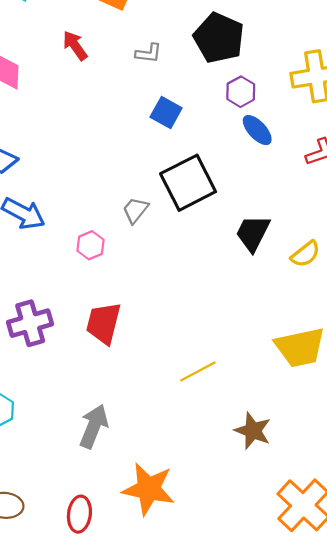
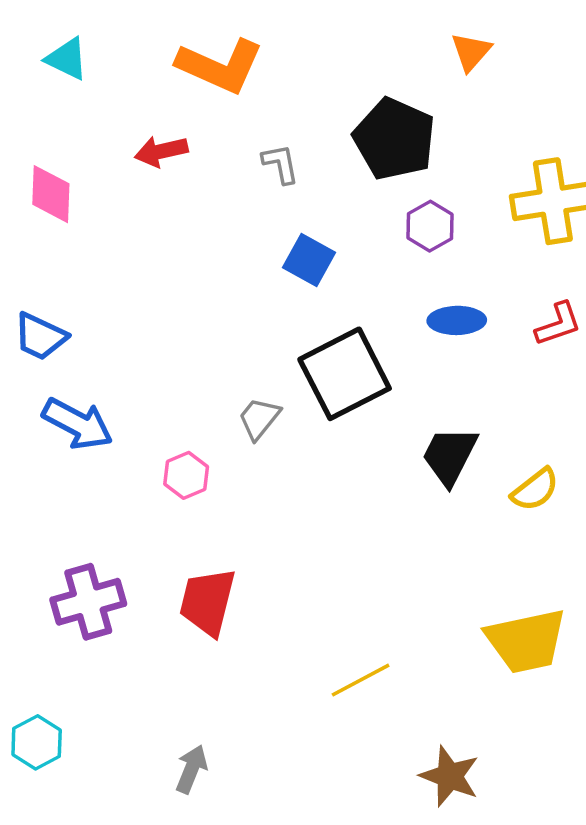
red arrow: (75, 46) -> (161, 151), turned -68
gray L-shape: (149, 53) -> (281, 164), turned -108
blue ellipse: (257, 130) -> (457, 320), moved, turned -48
gray arrow: (94, 426) -> (191, 769), size x0.7

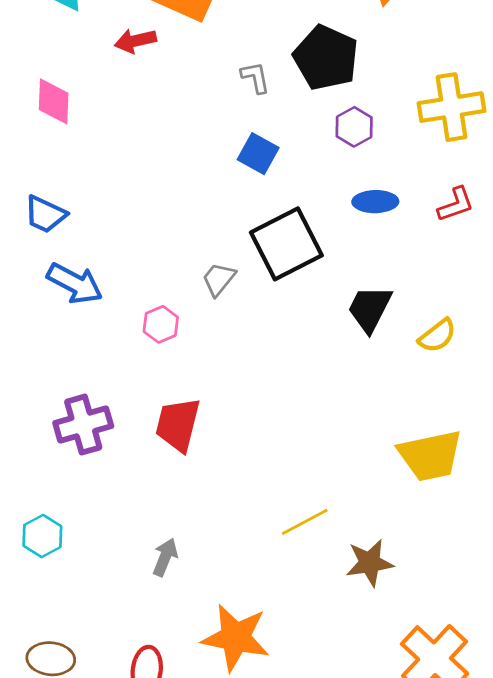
red arrow: (161, 151) -> (135, 41), moved
gray L-shape: (281, 164) -> (255, 77), moved
yellow line: (361, 680) -> (305, 522), moved
brown star: (450, 776) -> (370, 563), turned -30

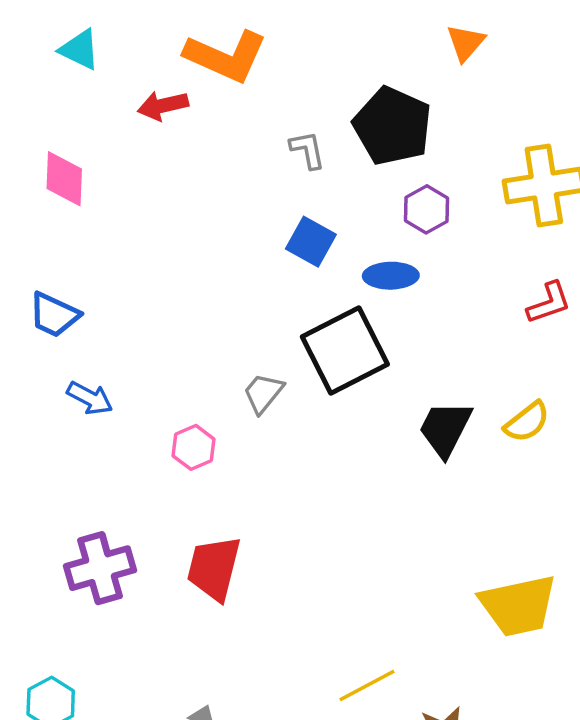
blue ellipse: (375, 202) -> (391, 276), moved
blue arrow: (75, 283) -> (90, 398), size x0.7
yellow semicircle: (437, 336) -> (527, 422), moved

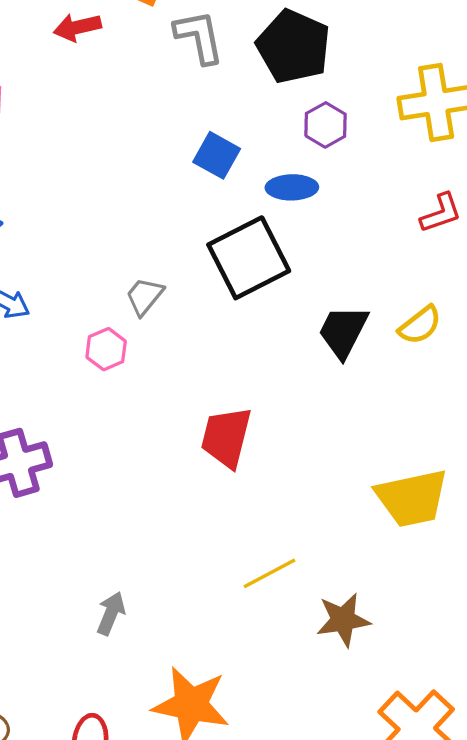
gray L-shape: (307, 150) -> (199, 37), moved, size x1.5
gray trapezoid: (263, 393) -> (145, 296), moved
red trapezoid: (214, 568) -> (226, 437), moved

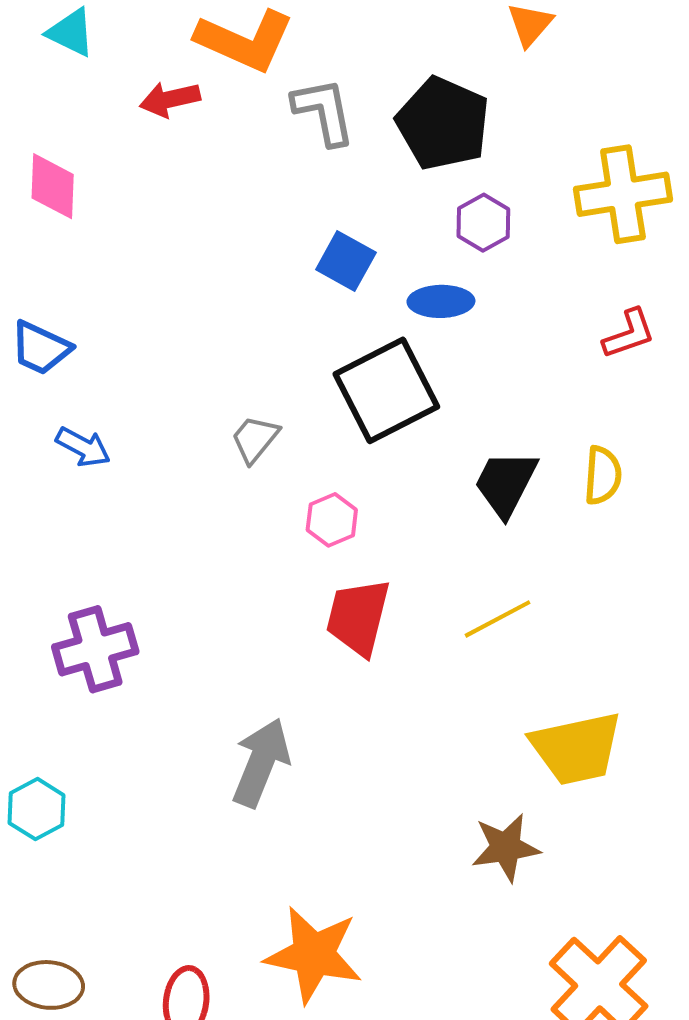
yellow semicircle: (420, 325) -> (603, 475), turned -48
pink hexagon: (106, 349) -> (332, 520), moved
yellow trapezoid: (412, 498) -> (576, 748), moved
yellow line: (269, 573) -> (498, 619), moved
gray arrow: (111, 613) -> (261, 763), moved, size x1.6

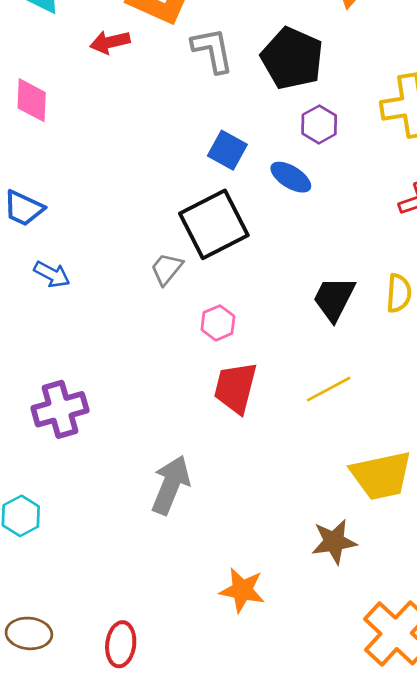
blue ellipse: (441, 301) -> (291, 177), turned 33
black square: (386, 390) -> (214, 224), moved
orange star: (314, 955) -> (242, 590), moved, size x0.7

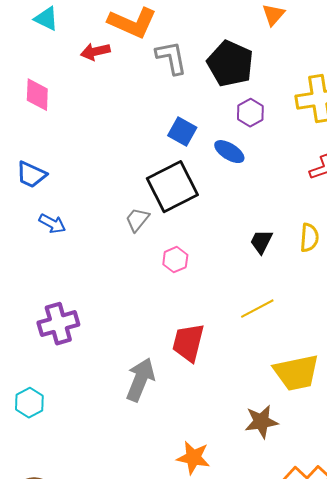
black trapezoid: (334, 299) -> (261, 242), size x0.7
red trapezoid: (235, 388) -> (188, 343), moved

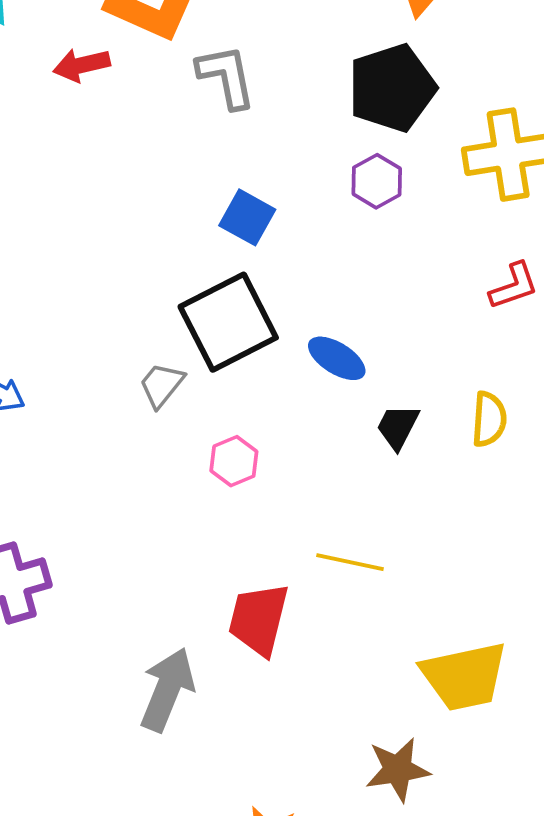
black pentagon: (230, 64) -> (392, 88), moved, turned 30
blue ellipse: (229, 152) -> (337, 358), moved
yellow line: (257, 309) -> (350, 562), moved, turned 40

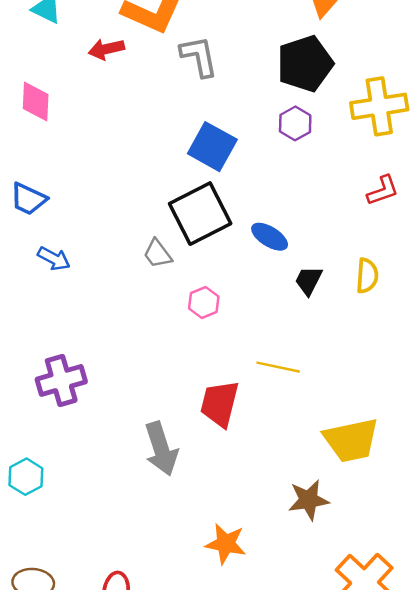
blue square: (247, 217) -> (212, 147), size x1.4
gray trapezoid: (162, 385) -> (157, 254), turned -76
gray arrow: (167, 690) -> (161, 449), turned 140

